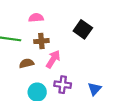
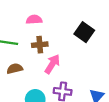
brown semicircle: (27, 63) -> (15, 69), moved

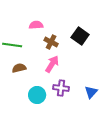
brown cross: (40, 45) -> (51, 42), moved, turned 32

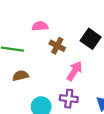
pink arrow: (52, 64) -> (75, 71), moved

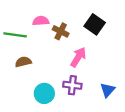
pink semicircle: (40, 26) -> (41, 21), moved

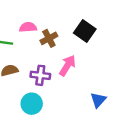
brown cross: (61, 31) -> (49, 38), turned 35
purple cross: (72, 85) -> (40, 75), moved

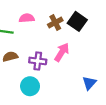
brown cross: (49, 38) -> (55, 23), moved

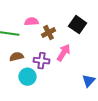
brown cross: (55, 23) -> (49, 33), moved
cyan circle: (30, 86) -> (27, 77), moved

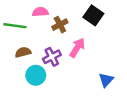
purple cross: (42, 61) -> (52, 57), turned -35

